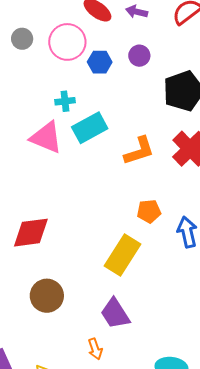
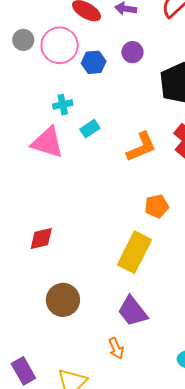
gray circle: (22, 39) -> (23, 40), moved
cyan rectangle: (90, 128) -> (90, 129), size x0.6
red diamond: (31, 233) -> (41, 238), size x0.7

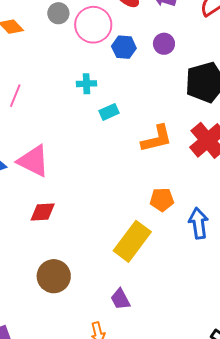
pink triangle: (47, 142) -> (33, 161), moved
purple trapezoid: (133, 311) -> (120, 299), size x0.7

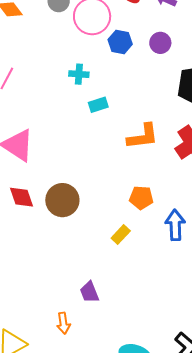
red diamond: (43, 212) -> (21, 197), turned 68
yellow rectangle: (132, 241) -> (121, 234), moved, size x0.5
brown circle: (54, 276) -> (62, 200), moved

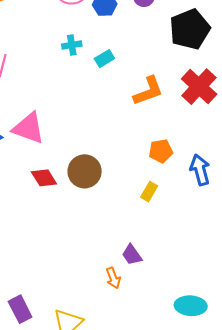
cyan rectangle: (98, 105) -> (104, 59), moved
orange arrow: (63, 323) -> (113, 278), moved

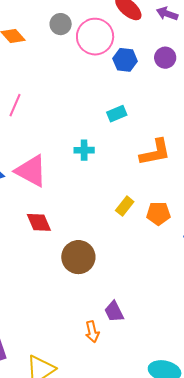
cyan cross: (72, 45) -> (84, 150), moved
brown circle: (85, 171) -> (78, 257), moved
yellow rectangle: (149, 192) -> (125, 206), moved

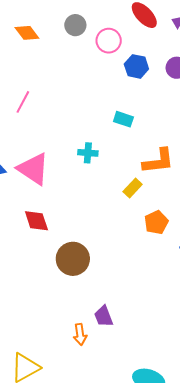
pink circle: (95, 37) -> (109, 41), size x0.7
cyan rectangle: (117, 114) -> (123, 119), turned 36
yellow rectangle: (125, 206) -> (133, 188), moved
orange pentagon: (158, 213) -> (156, 222), turned -30

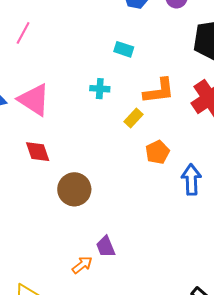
cyan cross: (88, 153) -> (100, 89), moved
orange arrow: (80, 334) -> (82, 265), turned -120

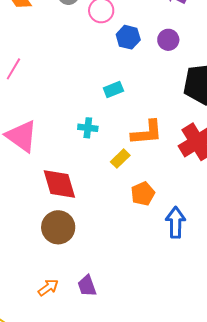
cyan rectangle: (124, 49) -> (113, 89), turned -42
red diamond: (38, 152) -> (59, 184), moved, size x1.4
orange arrow: (82, 265) -> (48, 287), moved

